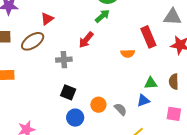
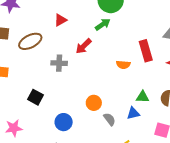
red triangle: (47, 19) -> (60, 20), moved
black square: (68, 92) -> (36, 97), moved
orange circle: (98, 105) -> (94, 103), moved

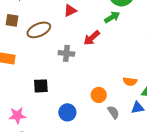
orange semicircle: (123, 65) -> (130, 81), moved
black square: (36, 97) -> (41, 86), turned -35

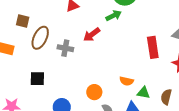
brown square: (12, 20) -> (23, 21), moved
brown ellipse: (39, 30) -> (40, 38), moved, turned -45

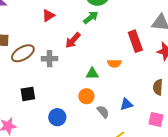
brown ellipse: (40, 38) -> (23, 53), turned 45
orange semicircle: (126, 81) -> (114, 63), moved
green triangle: (143, 93) -> (92, 74), moved

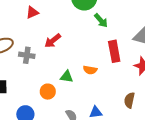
green arrow: (91, 17) -> (101, 20), moved, turned 77
orange circle: (86, 96) -> (48, 92), moved

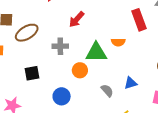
gray cross: (27, 55) -> (60, 46), moved
green triangle: (67, 77) -> (96, 52), size x1.6

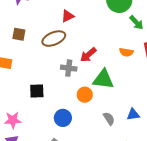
red arrow: (77, 19) -> (88, 55), moved
brown ellipse: (27, 33) -> (54, 39), moved
orange semicircle: (118, 42) -> (126, 52), moved

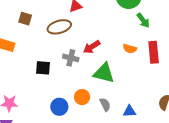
black square: (37, 91) -> (43, 68), moved
orange circle: (85, 95) -> (82, 97), moved
gray semicircle: (109, 119) -> (105, 105), moved

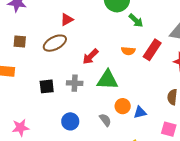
red rectangle: (154, 52) -> (152, 50), turned 50
gray cross: (71, 58) -> (75, 83), moved
orange circle: (82, 97) -> (123, 106), moved
gray semicircle: (105, 105) -> (105, 120), moved

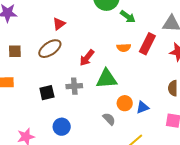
blue circle: (70, 121) -> (62, 127), moved

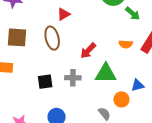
brown ellipse: (50, 49) -> (52, 38), turned -75
brown square: (15, 51) -> (17, 37), size x1.5
blue triangle: (143, 107) -> (138, 85), moved

